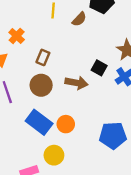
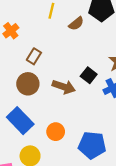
orange circle: (66, 124) -> (56, 132), moved

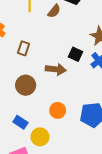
brown circle: (28, 84) -> (26, 85), moved
blue rectangle: (20, 121) -> (20, 122), moved, size x0.6

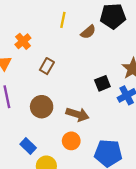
black square: (75, 54) -> (102, 83), turned 32
brown arrow: (56, 69) -> (77, 114), moved

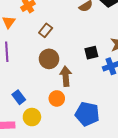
brown circle: (42, 107) -> (49, 59), moved
brown arrow: (77, 114) -> (66, 76), turned -120

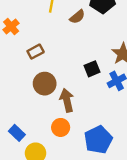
brown rectangle: (46, 30) -> (36, 52), turned 32
blue pentagon: (87, 114) -> (98, 140), turned -30

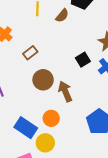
orange circle: (61, 127) -> (51, 118), moved
blue rectangle: (17, 133) -> (26, 128), size x1.5

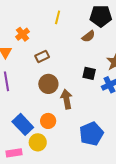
brown semicircle: (62, 16) -> (88, 36), moved
black square: (83, 60) -> (89, 73), turned 32

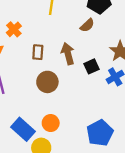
brown rectangle: (42, 56) -> (38, 52), turned -56
black square: (89, 73) -> (92, 66), turned -32
brown arrow: (67, 99) -> (68, 54), moved

